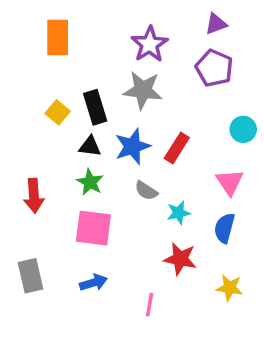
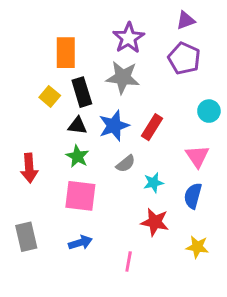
orange rectangle: (58, 37) -> (66, 53), moved
gray semicircle: (146, 191) -> (126, 164), turned -72

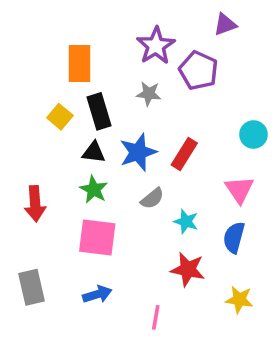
purple pentagon: (184, 58) -> (198, 71), moved
gray star: (123, 77) -> (149, 94), size x0.6
cyan star: (153, 183) -> (186, 222), turned 30

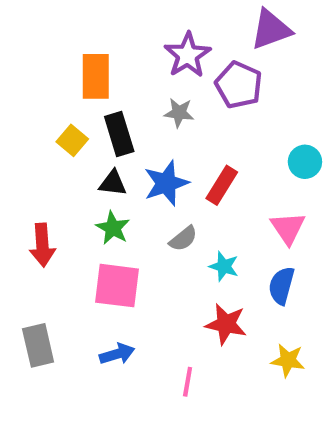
purple triangle: (225, 24) -> (271, 29), size x1.5

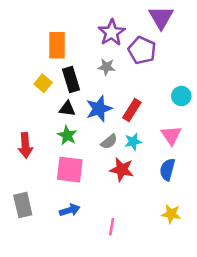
purple triangle: (271, 29) -> (161, 17), turned -40
cyan star: (224, 266) -> (133, 142), moved, turned -30
red star: (226, 324) -> (122, 170), moved

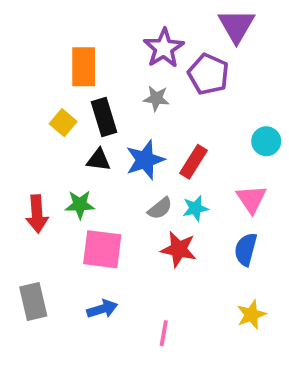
green star: (67, 135) -> (80, 205), moved, turned -30
yellow star: (171, 214) -> (251, 315), turned -30

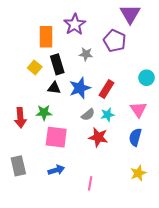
purple star: (164, 48) -> (75, 24), moved

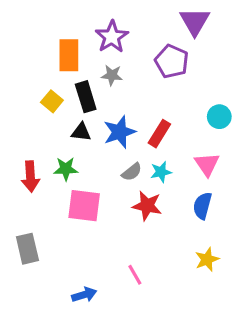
gray star: (86, 54) -> (112, 75), moved
blue arrow: (56, 170) -> (84, 295), moved
pink line: (90, 183) -> (135, 275), turned -40

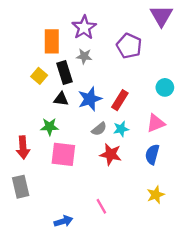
purple triangle: (195, 21) -> (161, 16), moved
pink triangle: (207, 164) -> (156, 123), turned 42
red arrow: (30, 177) -> (23, 147), moved

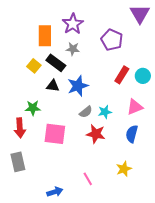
black rectangle: (64, 72) -> (56, 63), turned -36
red rectangle: (120, 100) -> (122, 75), moved
green star: (49, 127) -> (33, 108), moved
yellow star: (156, 195) -> (124, 169), moved

